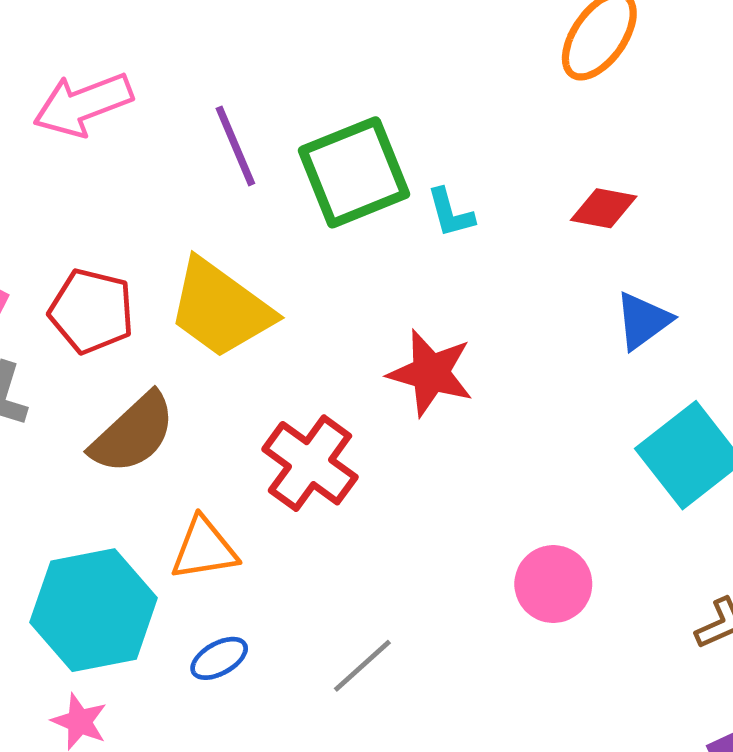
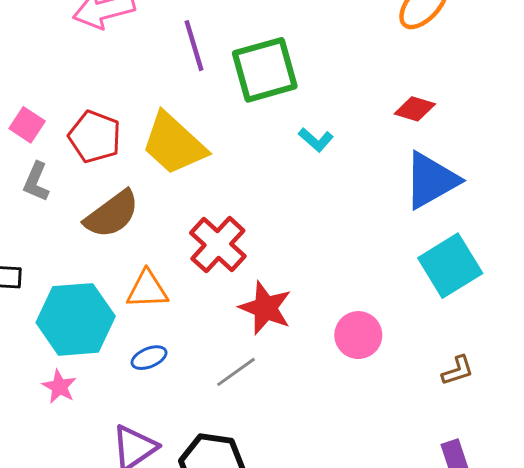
cyan L-shape: (450, 213) -> (316, 140), moved, turned -40
blue triangle: (643, 321) -> (431, 180), size x1.6
red star: (431, 373) -> (265, 308), moved

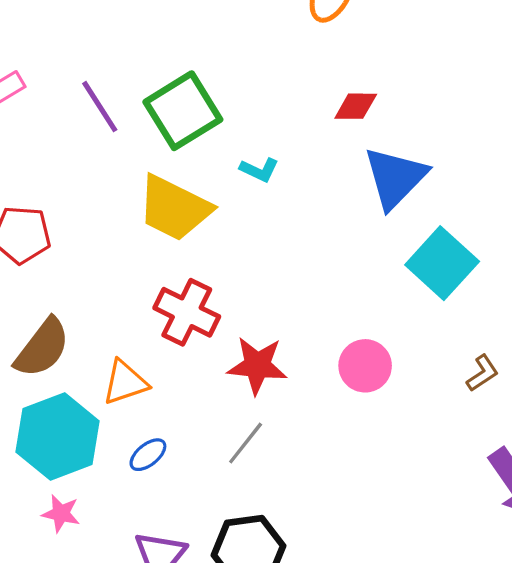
yellow trapezoid: (174, 144) -> (174, 208), moved
brown semicircle: (112, 214) -> (42, 348), moved

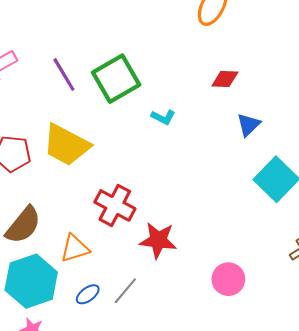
blue triangle: (395, 178) -> (248, 125), size x0.6
yellow trapezoid: (174, 208) -> (66, 145), moved
pink circle: (365, 366) -> (228, 279), moved
gray line: (246, 443) -> (125, 291), moved

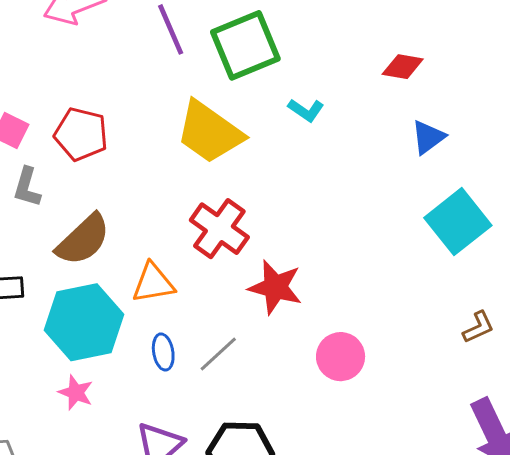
yellow trapezoid: (66, 145) -> (209, 132), moved
pink circle: (228, 279) -> (341, 357), moved
blue ellipse: (88, 294) -> (163, 352), turned -70

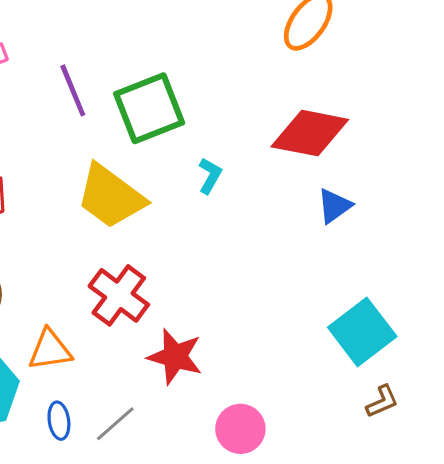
red diamond: (403, 67) -> (310, 133), size x1.8
cyan L-shape: (306, 110) -> (210, 176), turned -96
cyan square: (458, 222) -> (362, 332), moved

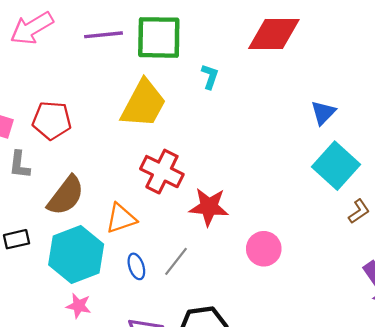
purple line: (73, 90) -> (103, 35), turned -63
green square: (149, 108) -> (159, 37), turned 33
yellow trapezoid: (111, 196) -> (143, 104), turned -88
blue triangle: (334, 206) -> (323, 113), moved

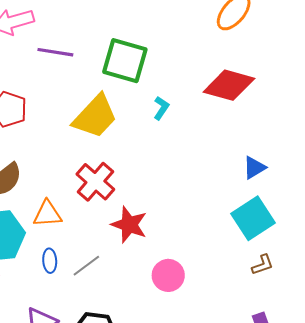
purple line: (103, 35) -> (55, 52), moved

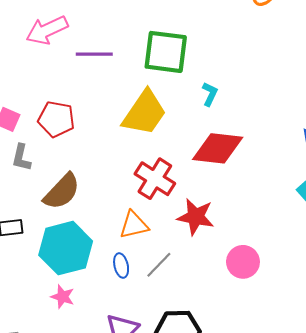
red diamond: (229, 85) -> (218, 148), moved
orange triangle: (47, 214) -> (134, 225), moved

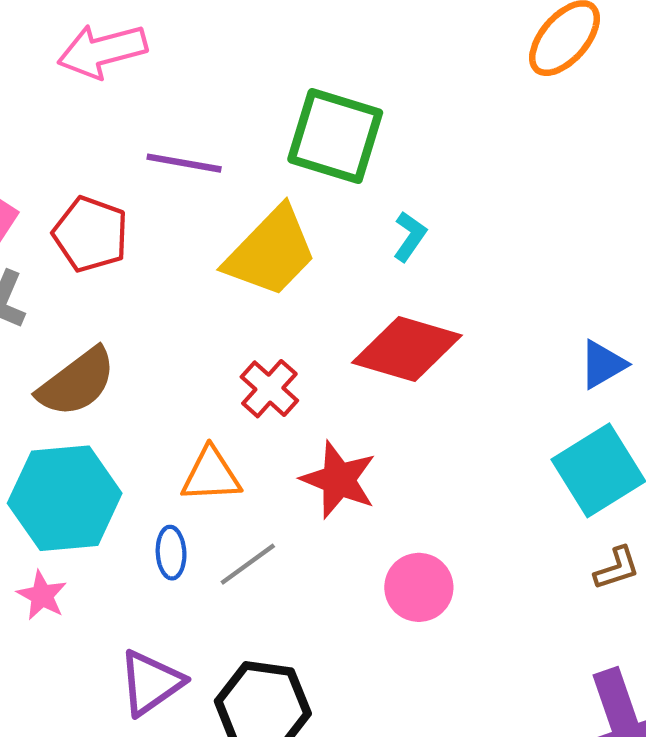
purple line: (94, 54) -> (184, 163), moved
red cross: (155, 179) -> (269, 389), size x0.7

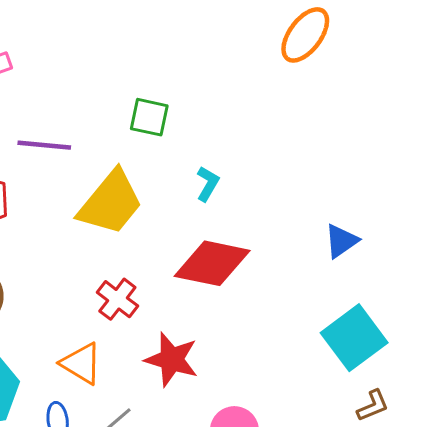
green square: (335, 136) -> (149, 117), size x0.6
blue triangle: (603, 364) -> (341, 241), moved
orange triangle: (211, 475) -> (81, 363), turned 39

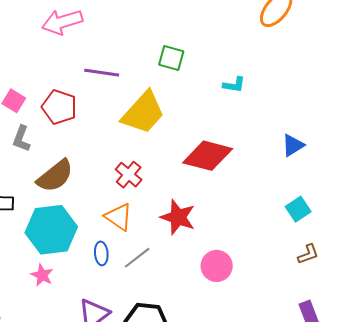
cyan L-shape: (208, 184) -> (234, 85), moved, turned 65
red cross: (117, 299) -> (129, 175), moved
cyan square: (354, 338) -> (298, 209), size x0.6

